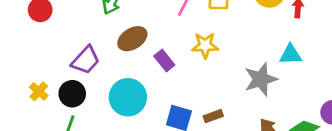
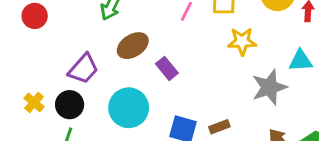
yellow star: (205, 45) -> (242, 41), moved

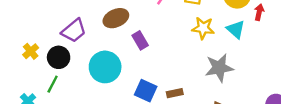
cyan triangle: (301, 61) -> (236, 29), moved, turned 36

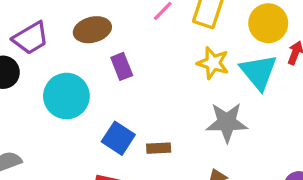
cyan triangle: (236, 29) -> (259, 72), size x1.4

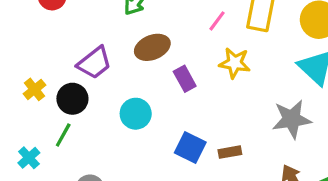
yellow star: (213, 63) -> (235, 63), moved
cyan circle: (66, 96) -> (136, 114), size x0.7

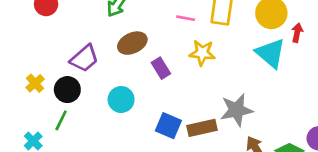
pink line: (217, 21) -> (186, 18), turned 66
gray star: (292, 119) -> (237, 110), moved
brown rectangle: (230, 152) -> (202, 128), size x1.5

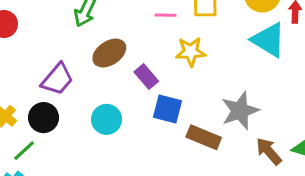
green line: (61, 120) -> (24, 151), moved, turned 30
blue square: (168, 126) -> (167, 109), moved
brown rectangle: (202, 128) -> (204, 137), turned 44

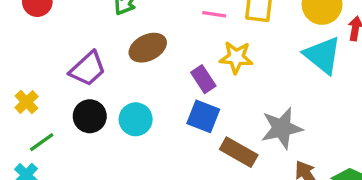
purple rectangle: (146, 77) -> (203, 79), moved
black circle: (44, 118) -> (90, 116), moved

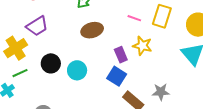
purple trapezoid: (88, 69) -> (37, 26), moved
yellow cross: (26, 102) -> (16, 48), size x1.6
gray star: (282, 128) -> (161, 92), size x0.7

